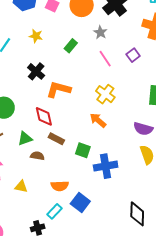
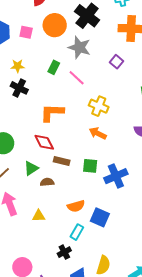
gray star: (100, 32) -> (79, 47), size x1.6
pink line: (105, 59) -> (77, 78), moved
black cross: (36, 71) -> (19, 88), moved

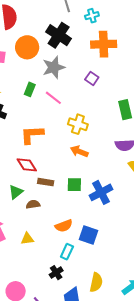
gray star: (79, 47) -> (54, 67), turned -30

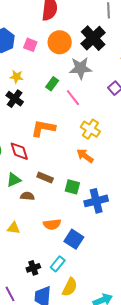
red diamond: (27, 165) -> (19, 151), moved
cyan rectangle: (67, 252) -> (58, 264), moved

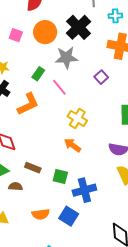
orange L-shape: (43, 128) -> (28, 104), moved, turned 145
blue square: (74, 239) -> (69, 216), moved

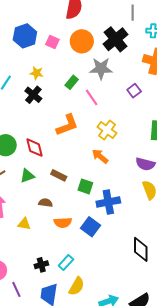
orange L-shape: (28, 104) -> (67, 125), moved
brown semicircle: (16, 186) -> (46, 203), moved

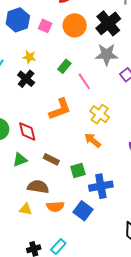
gray star: (101, 68) -> (107, 54), moved
green square: (85, 186) -> (78, 171), turned -35
brown semicircle: (46, 203) -> (38, 187), size x1.5
yellow triangle: (24, 224) -> (26, 209), moved

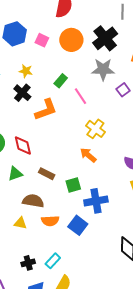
orange L-shape: (60, 109) -> (46, 110), moved

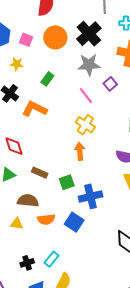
yellow star: (26, 71) -> (17, 64), moved
pink line: (80, 96) -> (86, 96), moved
orange L-shape: (46, 110) -> (35, 109), turned -130
orange arrow: (88, 155) -> (80, 151), turned 48

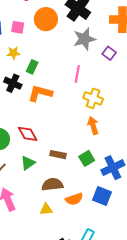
green rectangle: (47, 79) -> (32, 67), moved
pink line: (86, 96) -> (77, 74), moved, turned 60

